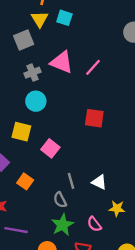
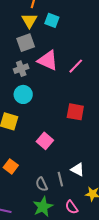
gray square: (24, 40) -> (26, 43), moved
pink square: (50, 148) -> (45, 141), moved
gray line: (71, 181) -> (60, 179), moved

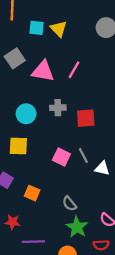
yellow triangle: (29, 21) -> (59, 29), moved
gray cross: (21, 69) -> (58, 108), moved, turned 32
white triangle: (77, 170) -> (102, 168), moved
gray line: (60, 179) -> (83, 156), moved

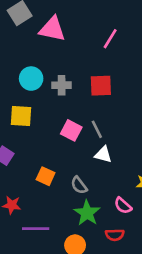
pink line: (74, 70) -> (110, 39), moved
gray cross: (58, 108) -> (62, 85), moved
white triangle: (102, 168) -> (103, 155), moved
orange square: (32, 193) -> (46, 176), moved

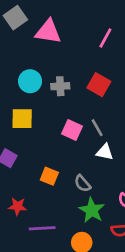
red square: (101, 86) -> (99, 85), turned 35

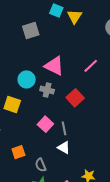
pink triangle: (48, 32) -> (54, 66), moved
orange square: (49, 176) -> (18, 152), turned 32

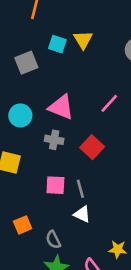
cyan square: (56, 10) -> (57, 44), moved
cyan circle: (27, 79) -> (20, 115), moved
pink square: (45, 124) -> (55, 185), turned -35

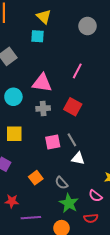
yellow triangle: (83, 40) -> (44, 17), moved
cyan square: (57, 44) -> (38, 36), moved

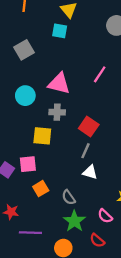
red square: (73, 107) -> (89, 126), moved
yellow square: (14, 134) -> (42, 136), moved
gray line: (72, 140) -> (85, 151), turned 48
pink square: (53, 142) -> (28, 164), moved
red semicircle: (91, 218) -> (97, 240), turned 40

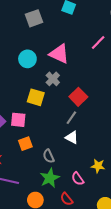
pink line: (100, 74) -> (98, 43), moved
gray cross: (57, 112) -> (53, 79), turned 32

